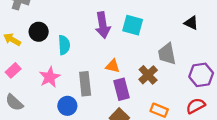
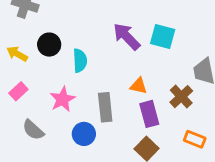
purple arrow: (103, 25) -> (127, 37), turned 145
gray semicircle: (14, 102) -> (33, 130), moved

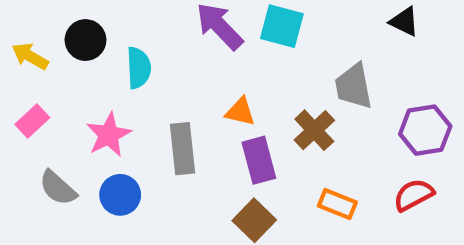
blue circle: (84, 134) -> (120, 195), moved

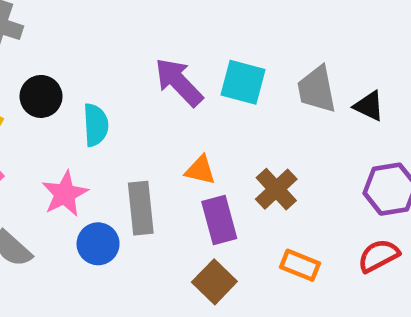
black triangle: (404, 22) -> (369, 106), moved
gray trapezoid: (354, 86) -> (317, 89), moved
blue circle: (120, 195) -> (98, 244), moved

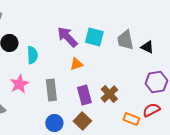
orange triangle: (200, 170) -> (76, 64), moved, turned -32
brown cross: (276, 189) -> (109, 94), moved
blue circle: (98, 244) -> (54, 123), moved
orange rectangle: (300, 265) -> (131, 119), moved

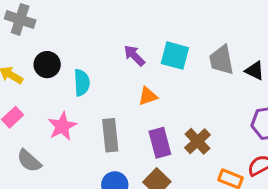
purple arrow: (67, 37) -> (134, 56), size x0.7

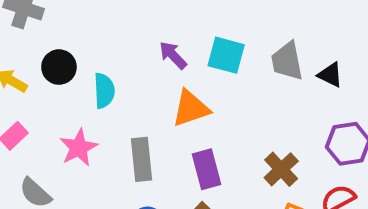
orange triangle: (148, 96) -> (191, 108), size x1.5
brown cross: (197, 141) -> (281, 169), moved

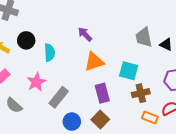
cyan square: (226, 55) -> (129, 71), moved
gray rectangle: (142, 159) -> (59, 97), moved, turned 45
brown cross: (281, 169) -> (141, 93), turned 30

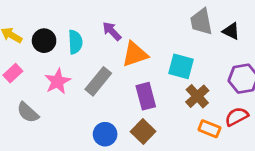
purple arrow: (85, 34) -> (112, 31), moved
black circle: (26, 40) -> (44, 41), moved
brown cross: (141, 93) -> (197, 96), turned -30
gray rectangle: (59, 97) -> (98, 81), moved

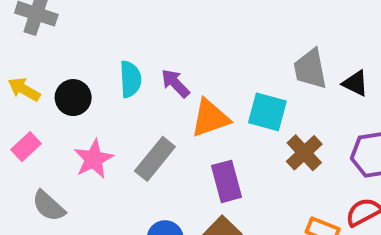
cyan semicircle: (75, 42) -> (130, 79), moved
cyan square: (181, 66) -> (267, 112), moved
brown cross: (197, 96) -> (304, 153), moved

